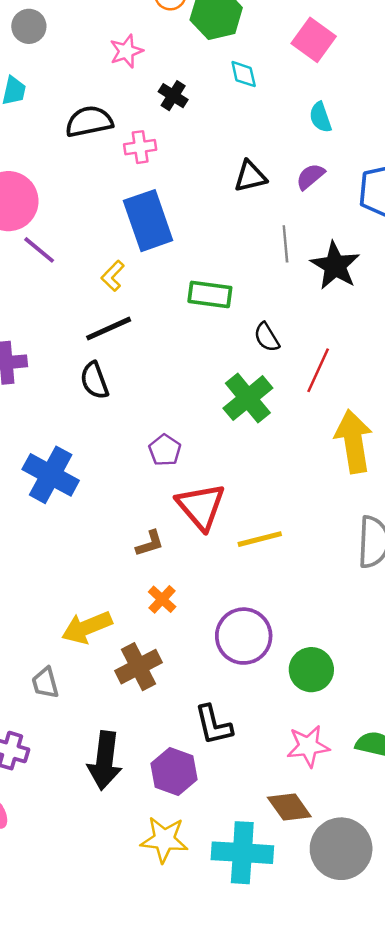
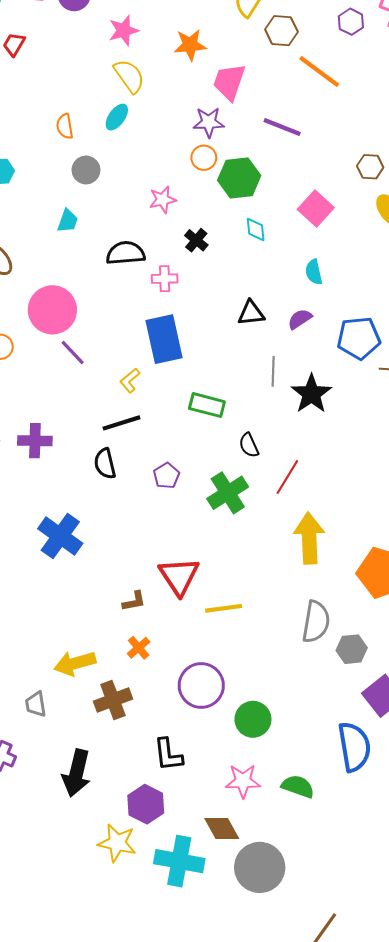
purple pentagon: (165, 450) -> (166, 476), moved
purple hexagon: (174, 772) -> (146, 804), moved

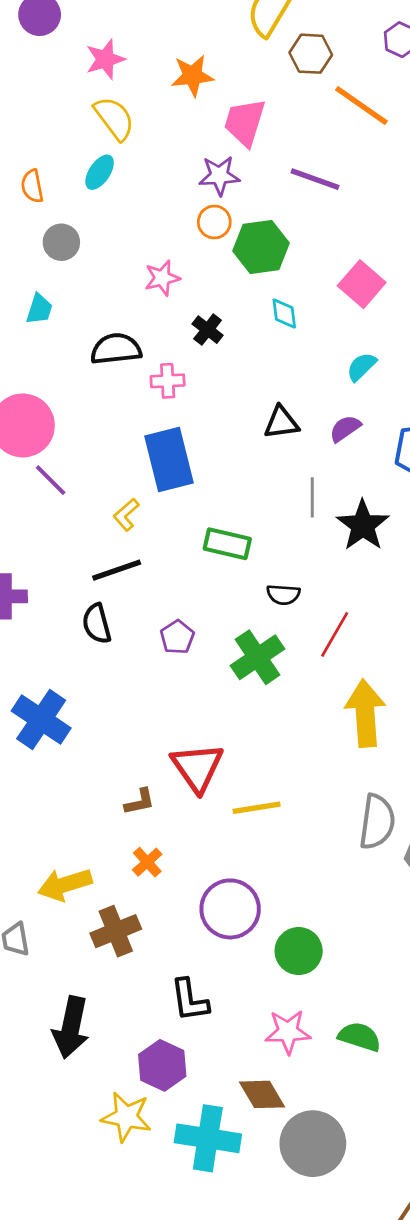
cyan semicircle: (314, 272) -> (362, 367), turned 60
black semicircle: (249, 445) -> (283, 595), turned -60

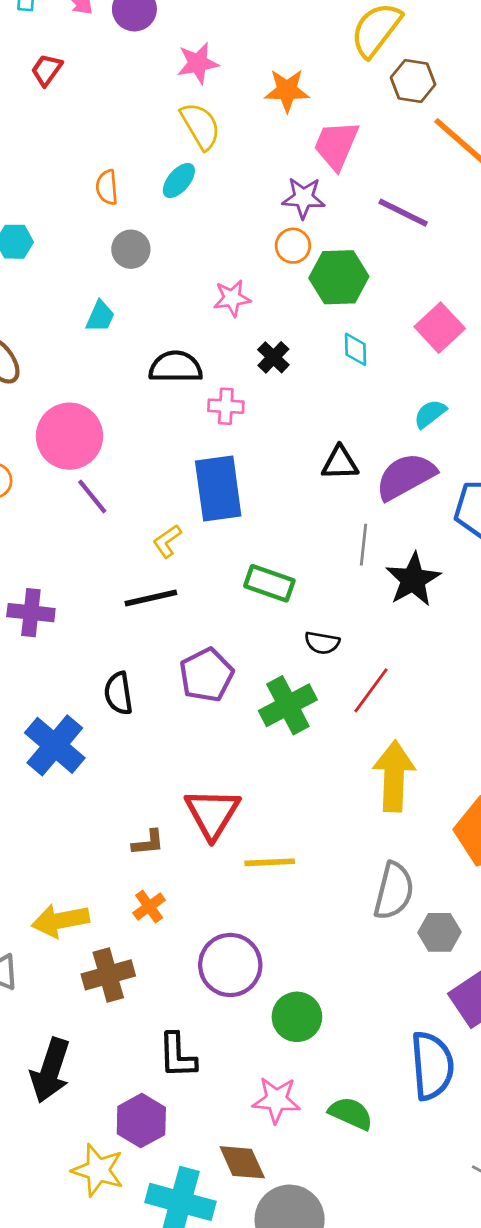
purple semicircle: (345, 428) -> (406, 476), size x1.8
black semicircle: (97, 624) -> (118, 693), moved
purple pentagon: (177, 637) -> (206, 675), size x1.5

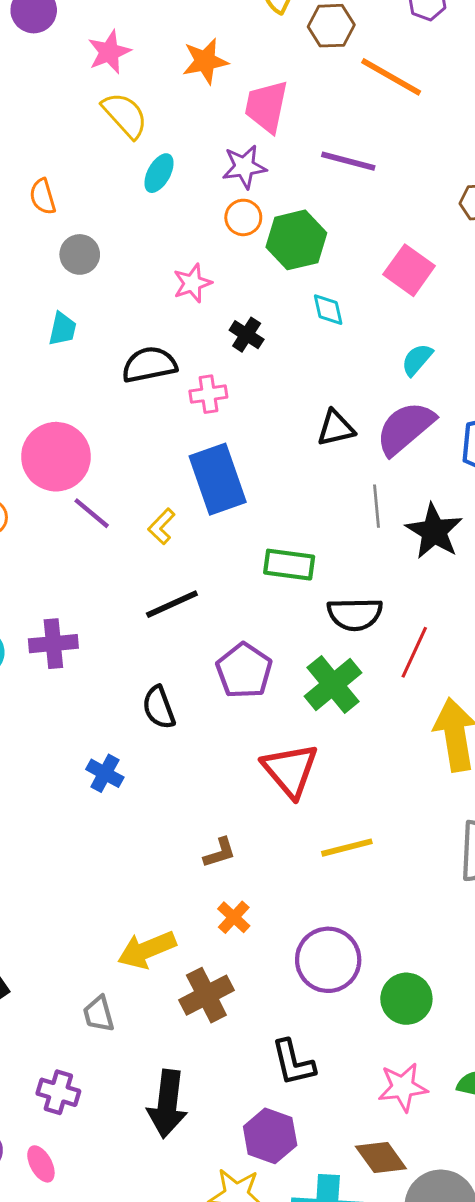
cyan ellipse: (179, 181) -> (159, 173), moved
yellow L-shape: (167, 541) -> (162, 526), moved
black semicircle: (322, 643) -> (355, 614), size x1.5
blue cross: (55, 745) -> (105, 773), size x0.6
red triangle: (212, 813) -> (290, 770), moved

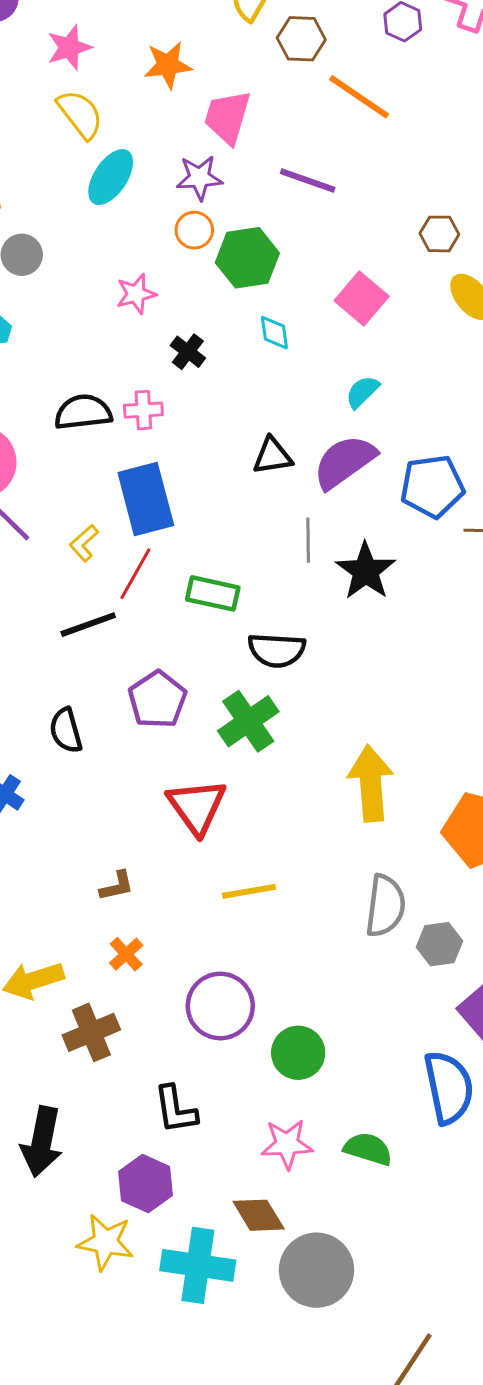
cyan ellipse: (159, 173) -> (111, 177), size x1.4
black semicircle: (149, 365) -> (83, 412), moved
red line: (414, 652) -> (135, 574), moved

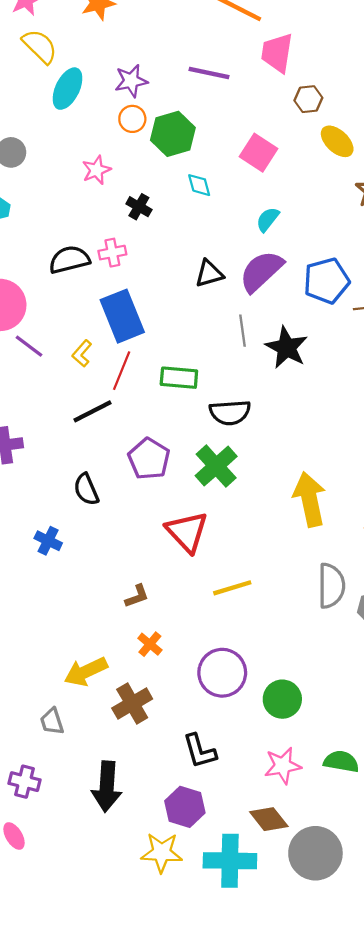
pink trapezoid: (227, 117) -> (277, 53), moved

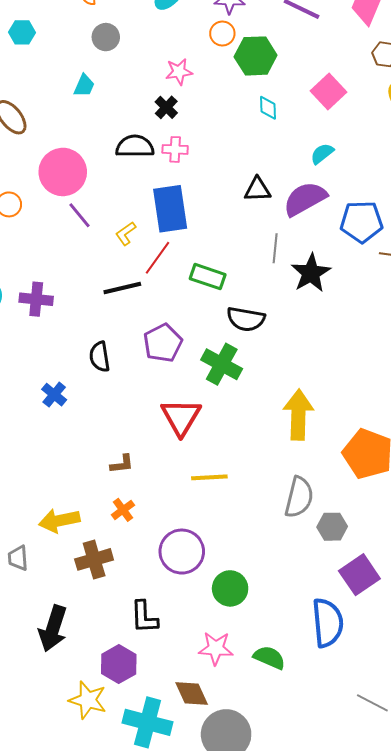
black cross: (139, 207) -> (166, 107), moved
green cross: (216, 466) -> (222, 364), turned -33

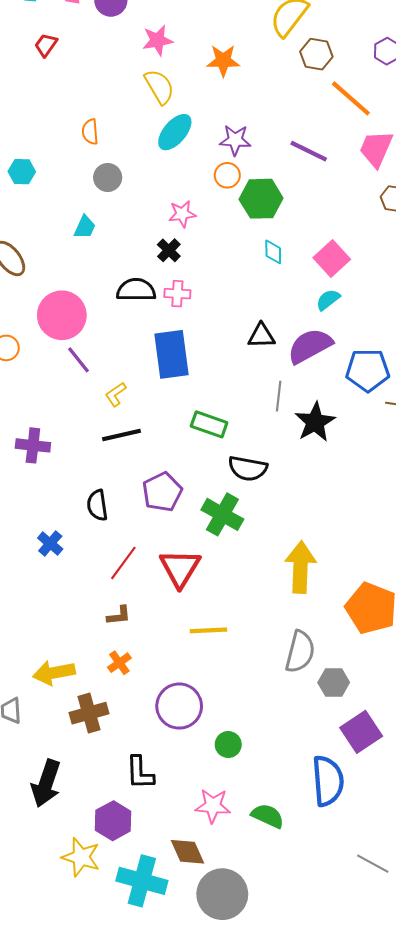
pink square: (329, 91) -> (332, 258), moved
yellow L-shape: (126, 233) -> (116, 394), moved
red line: (158, 258) -> (123, 563), moved
green circle: (230, 588) -> (228, 745), size x0.7

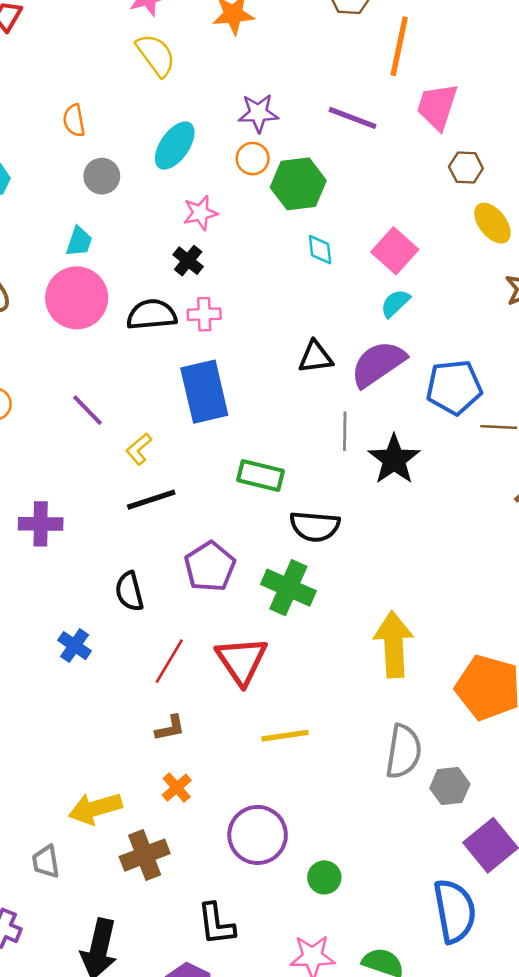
orange line: (351, 98) -> (399, 46), turned 66
cyan ellipse: (175, 132) -> (175, 146), moved
pink circle: (62, 315) -> (77, 298), moved

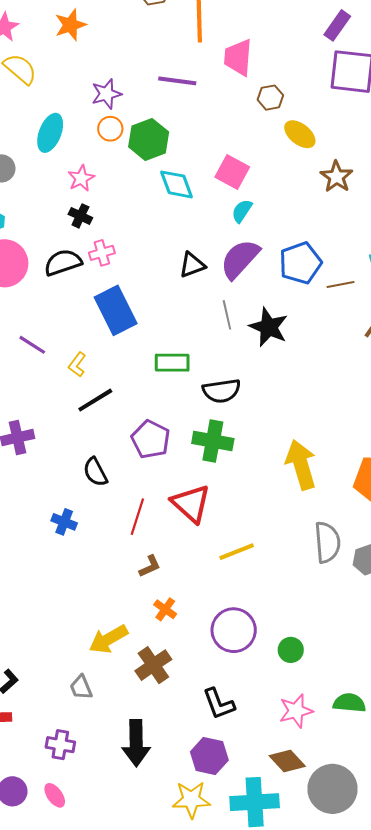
cyan diamond: (320, 250) -> (177, 184), size x1.5

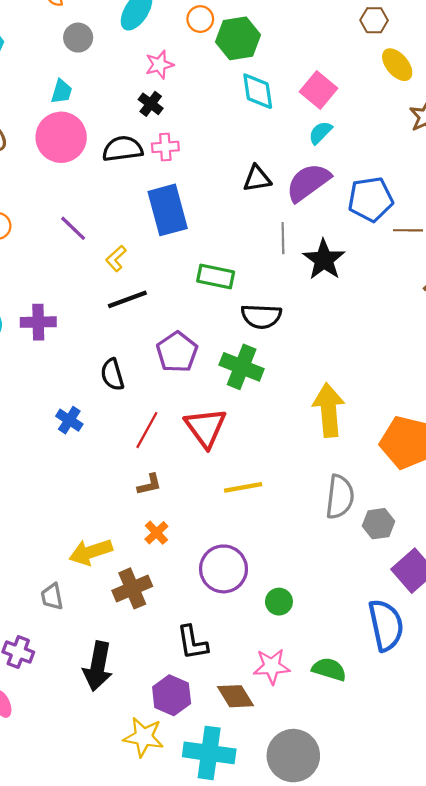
brown diamond: (287, 761) -> (235, 696), moved

